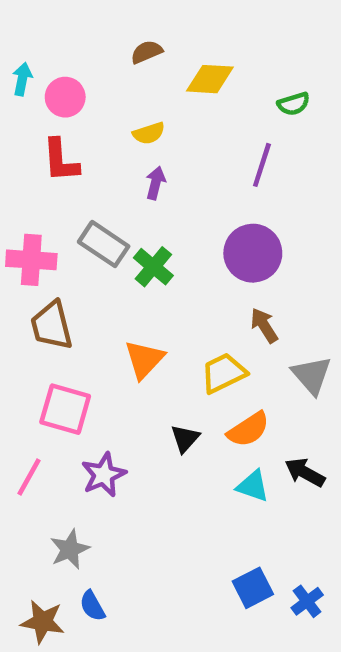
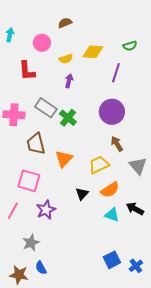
yellow diamond: (210, 79) -> (93, 52), moved
pink circle: (65, 97) -> (42, 43), moved
brown trapezoid: (52, 325) -> (36, 144), moved

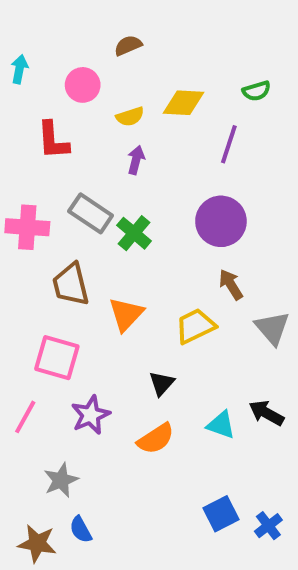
orange semicircle: (110, 190) -> (156, 439), moved

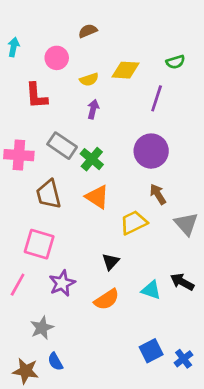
orange triangle: (126, 314) -> (97, 197), moved, turned -40

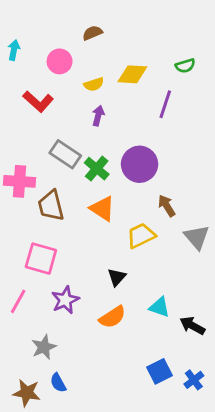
red L-shape: (36, 96) -> (38, 101), turned -44
purple circle: (151, 151) -> (140, 164), moved
pink cross: (19, 155) -> (20, 181), moved
black arrow: (182, 282) -> (192, 326), moved

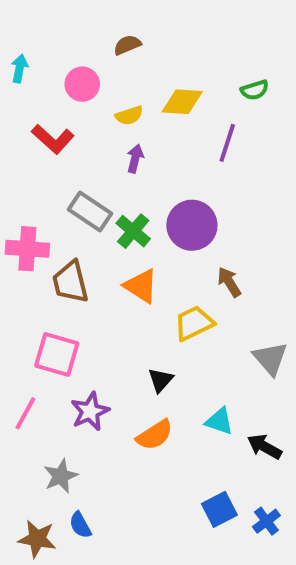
gray triangle: (197, 237) -> (270, 358), moved

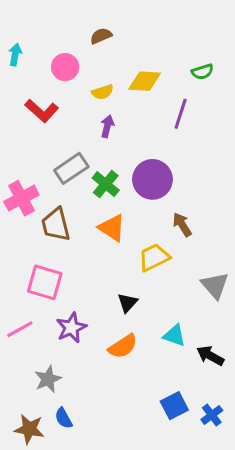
gray rectangle: (90, 212) -> (71, 168), turned -68
pink cross: (27, 249) -> (21, 198), turned -32
pink line: (25, 413) -> (20, 329), turned 32

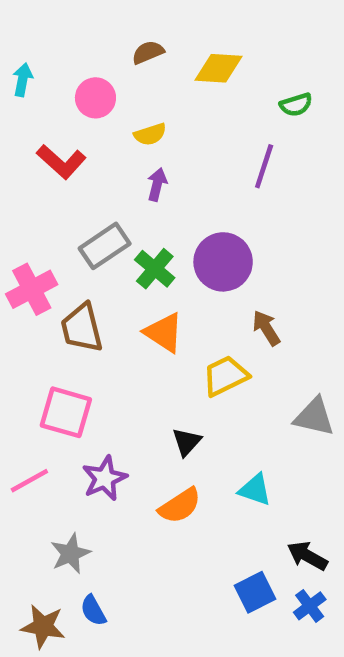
yellow diamond: (145, 81) -> (219, 68), moved
gray triangle: (215, 285) -> (314, 417), turned -36
black arrow: (210, 356) -> (307, 556), moved

